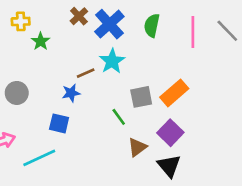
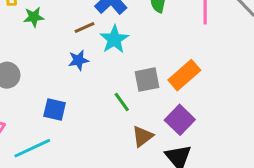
green star: (41, 41) -> (34, 17), turned 30
brown line: (86, 73) -> (84, 27), moved
blue star: (71, 93) -> (78, 60), moved

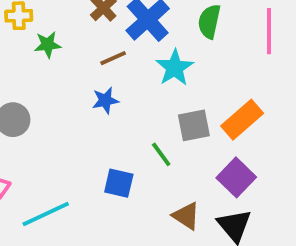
cyan star: (114, 39) -> (175, 68), moved
blue square: (55, 109) -> (119, 183), moved
brown triangle: (143, 136) -> (186, 216), moved, turned -50

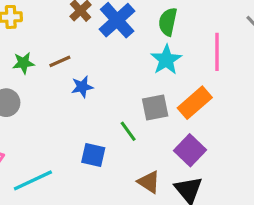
pink line: (269, 31) -> (217, 52), moved
green star: (48, 45) -> (23, 63), moved
brown line: (113, 58) -> (60, 61), moved
cyan star: (175, 68) -> (166, 60), moved

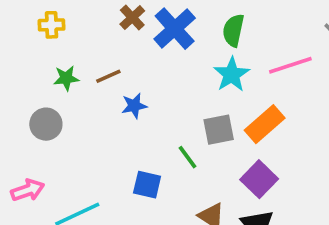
pink line: (217, 52) -> (290, 65), turned 72

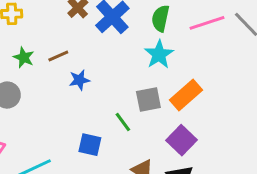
pink line: (290, 65) -> (207, 23), moved
green star: (66, 78) -> (24, 57), turned 30

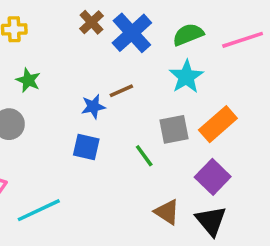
green semicircle: (160, 18) -> (188, 35), turned 56
brown line: (58, 56) -> (121, 91), moved
blue square: (90, 145) -> (86, 147), moved

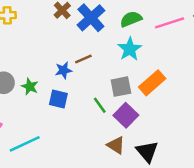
green star: (28, 80) -> (30, 87), moved
purple square: (213, 177) -> (126, 115), moved

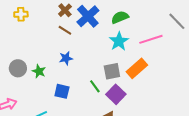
pink line: (170, 23) -> (151, 39), moved
brown line: (83, 59) -> (65, 30), moved, turned 56
blue square: (58, 99) -> (62, 91), moved

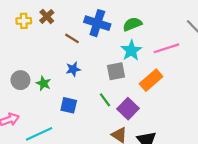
brown cross: (65, 10) -> (47, 16), moved
blue cross: (88, 16) -> (97, 23), turned -30
gray square: (112, 71) -> (116, 71), moved

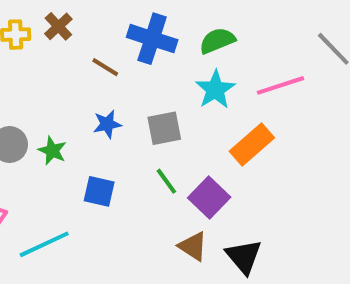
gray square: (116, 71) -> (164, 128), moved

